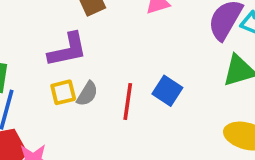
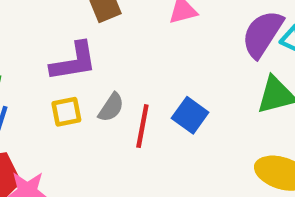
gray semicircle: (87, 94) -> (111, 107), moved

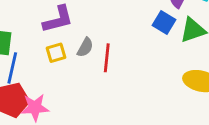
blue square: (190, 115) -> (164, 22), moved

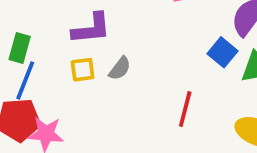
red line: (107, 58) -> (185, 109), moved

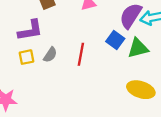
red line: (185, 109) -> (81, 54), moved

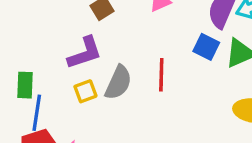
gray semicircle: (50, 55) -> (118, 83), size x1.5

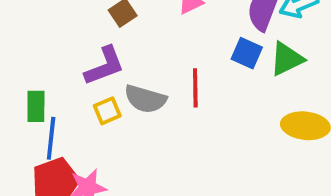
gray semicircle: (118, 83) -> (145, 99), turned 84

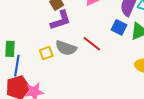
purple L-shape: (105, 66) -> (61, 20), moved
red line: (195, 88) -> (92, 44), turned -54

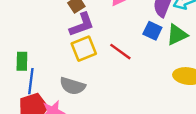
gray semicircle: (66, 48) -> (72, 86), moved
yellow square: (46, 53) -> (84, 49), moved, size x1.5

